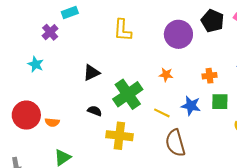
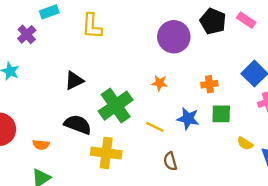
yellow L-shape: (123, 30) -> (92, 26), moved
black semicircle: (95, 111) -> (78, 125), size x1.6
orange semicircle: (52, 122) -> (41, 145), moved
brown semicircle: (175, 143) -> (170, 161), size x0.6

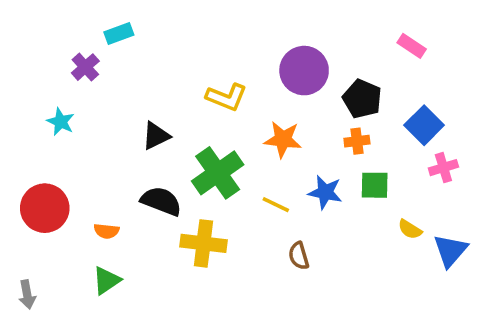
black pentagon: (213, 21) -> (362, 99), moved
yellow L-shape: (92, 26) -> (226, 97), moved, turned -72
orange star: (160, 83) -> (283, 139), size x1.5

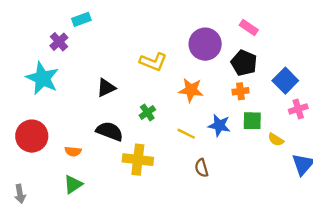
pink rectangle: (412, 46) -> (249, 28), moved
cyan star: (61, 122) -> (42, 78), size x1.8
green cross: (218, 173) -> (147, 112), size x0.5
yellow semicircle: (410, 229) -> (276, 140), moved

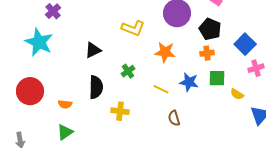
black semicircle: (110, 131) -> (96, 87), turned 70
yellow cross: (138, 160) -> (120, 111), size x0.7

